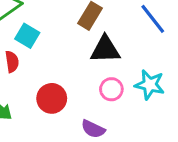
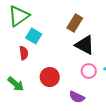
black triangle: (105, 49) -> (85, 45), turned 30

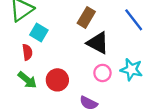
green arrow: (16, 84) -> (27, 80), moved

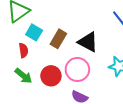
brown rectangle: (86, 17) -> (58, 39), moved
pink circle: (102, 73) -> (77, 69), moved, size x1.5

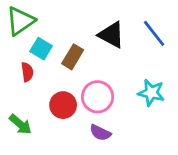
black triangle: (88, 42) -> (111, 35), moved
green arrow: (23, 76) -> (20, 124), moved

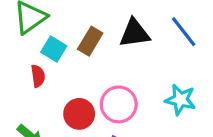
black triangle: (111, 35) -> (135, 33), turned -36
brown rectangle: (73, 57) -> (90, 41), moved

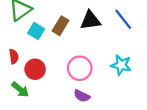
red semicircle: (38, 76) -> (14, 57), moved
red circle: (79, 114) -> (35, 69), moved

